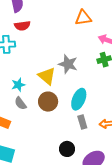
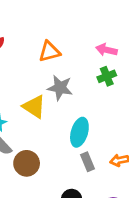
orange triangle: (83, 18) -> (49, 52), moved
brown circle: (48, 102) -> (27, 163), moved

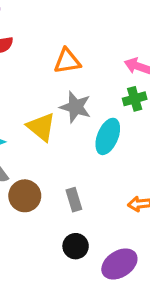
cyan ellipse: (79, 132) -> (108, 136), moved
gray rectangle: (88, 162) -> (74, 200), moved

